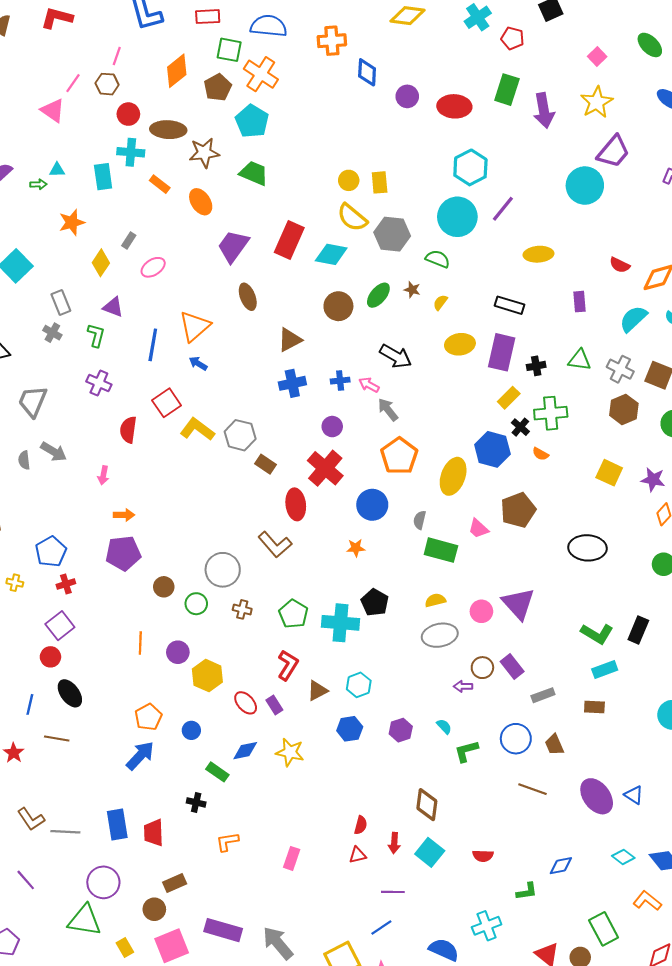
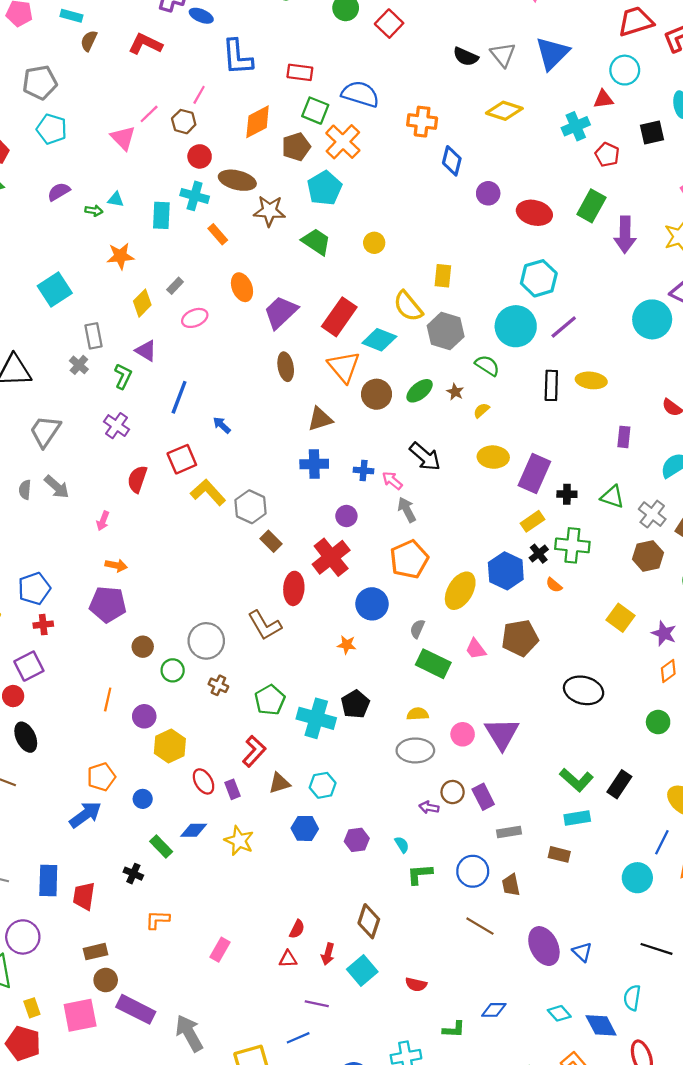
yellow circle: (349, 180) -> (374, 243), moved
orange ellipse: (201, 202) -> (242, 287), moved
black rectangle: (510, 305) -> (551, 385), moved, turned 64
orange triangle: (195, 326) -> (344, 367), moved, turned -40
brown circle: (154, 909) -> (106, 980), moved

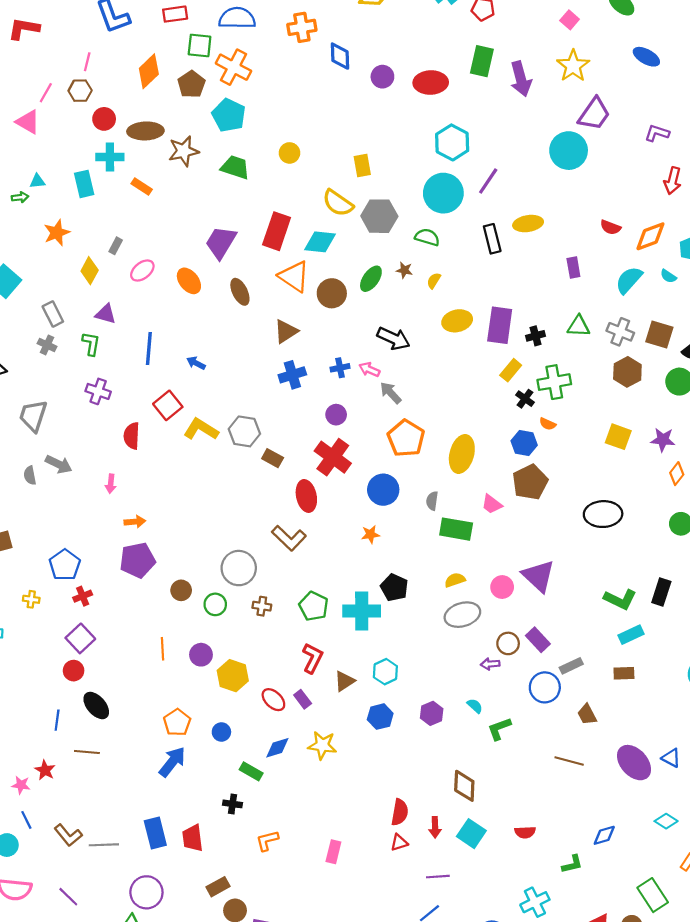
orange ellipse: (242, 287) -> (189, 281), moved
blue hexagon: (506, 571) -> (524, 443), moved, size x0.7
blue circle: (473, 871) -> (545, 687), moved
red semicircle: (297, 929) -> (400, 812), size x1.4

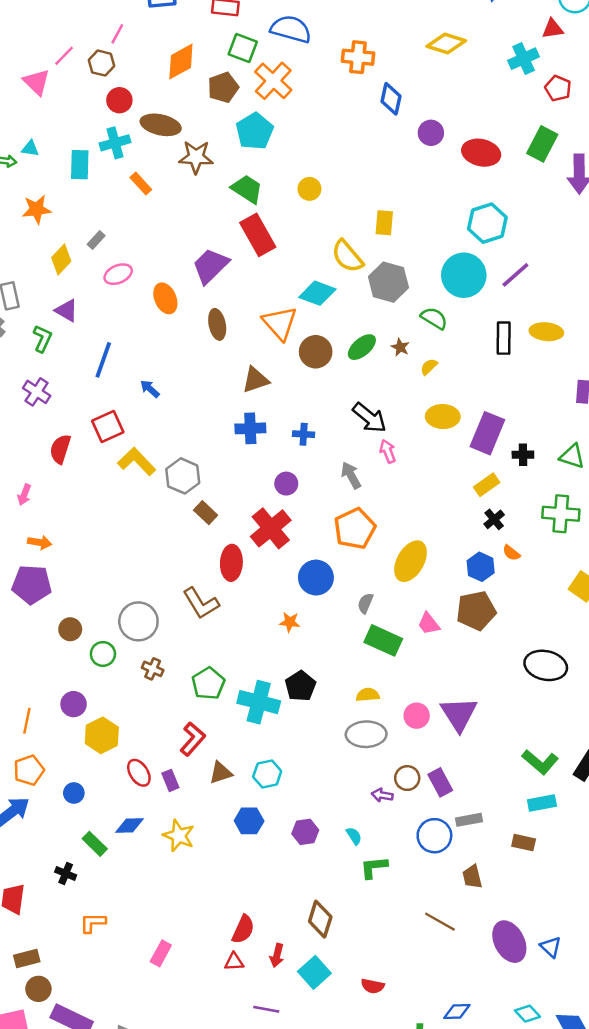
cyan cross: (110, 157) -> (115, 143), turned -30
red rectangle: (277, 231) -> (258, 235), moved, turned -63
pink arrow: (369, 370) -> (388, 451), moved, turned 30
green cross: (554, 382) -> (561, 514), moved
orange line: (163, 649) -> (27, 721), moved

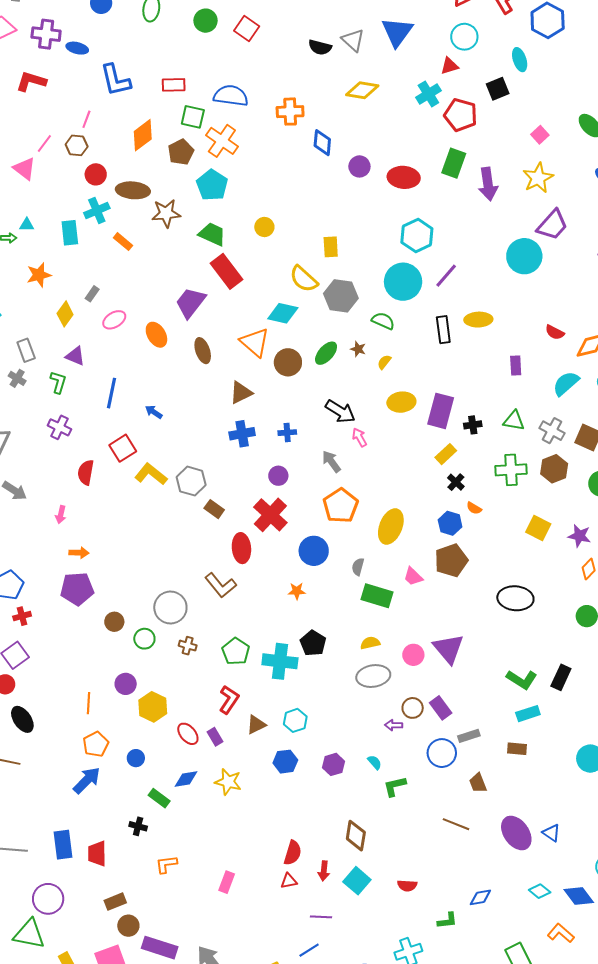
red pentagon: (558, 88) -> (461, 115), size x1.5

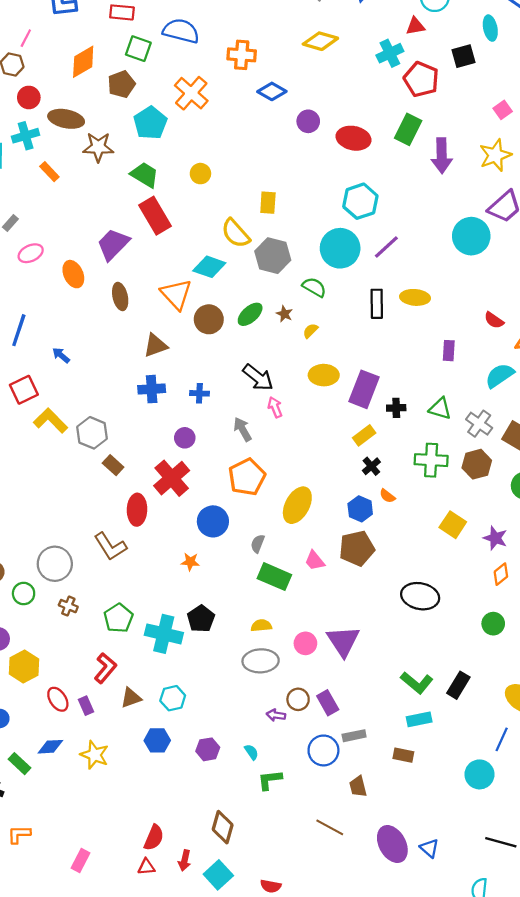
orange cross: (222, 141) -> (191, 93), moved
blue diamond: (322, 143) -> (272, 91), turned -72

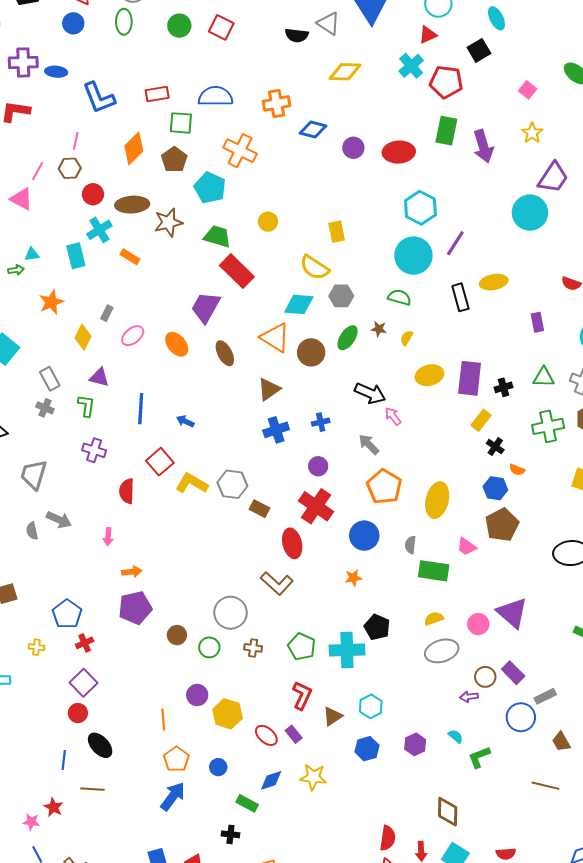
yellow star: (495, 155) -> (532, 133), size x0.7
gray hexagon: (273, 256) -> (341, 296), moved, size x0.7

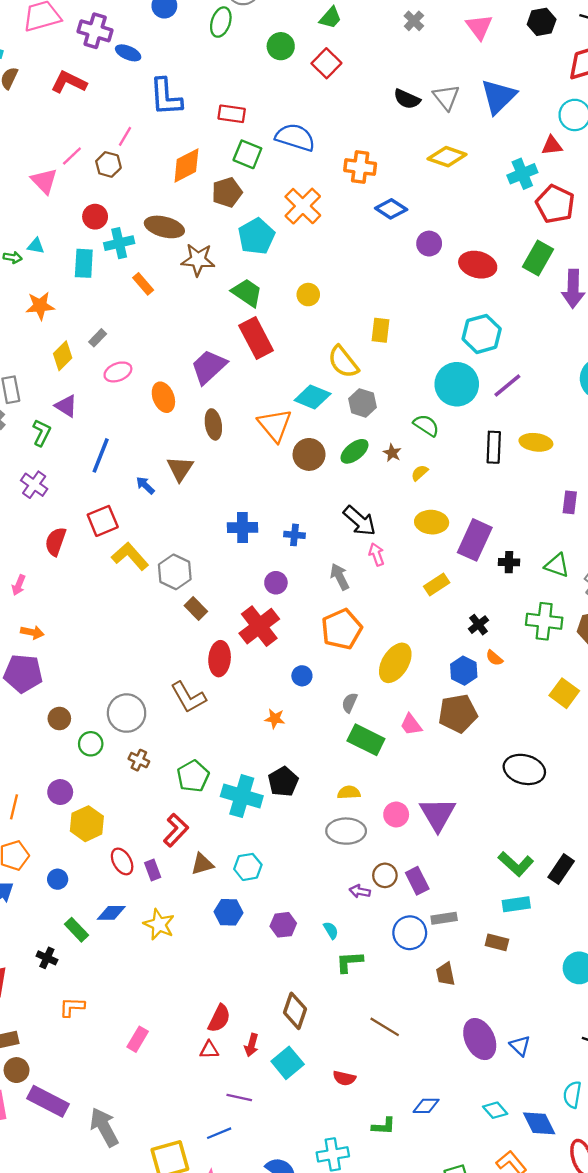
red circle: (93, 194) -> (95, 217), moved
brown triangle: (269, 389) -> (180, 469), moved, turned -40
yellow rectangle: (481, 420) -> (437, 584), moved
blue circle: (364, 536) -> (302, 676), size x0.6
brown line: (545, 786) -> (385, 1027), moved

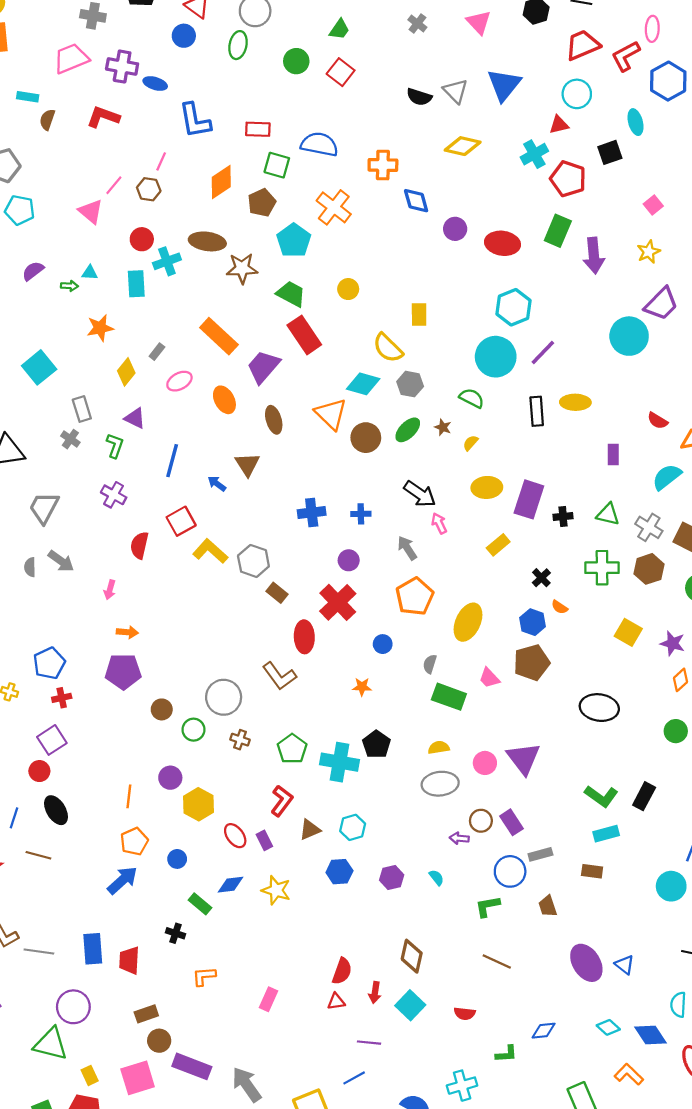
blue diamond: (391, 209) -> (416, 201), turned 48
orange rectangle: (143, 284) -> (219, 336), moved, size x1.8
green L-shape: (349, 962) -> (488, 906), moved

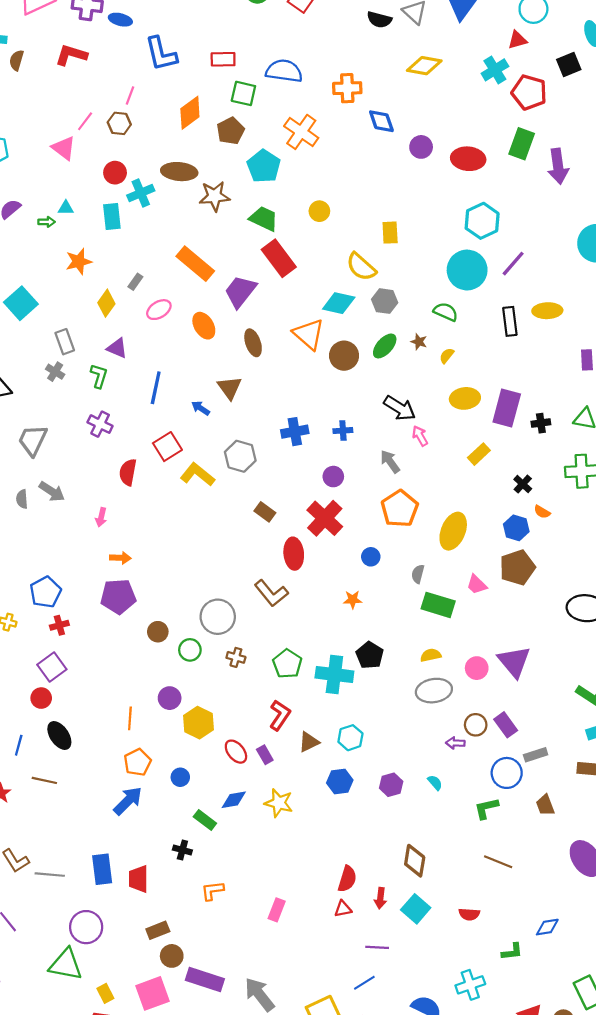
gray hexagon: (253, 561) -> (240, 456), moved

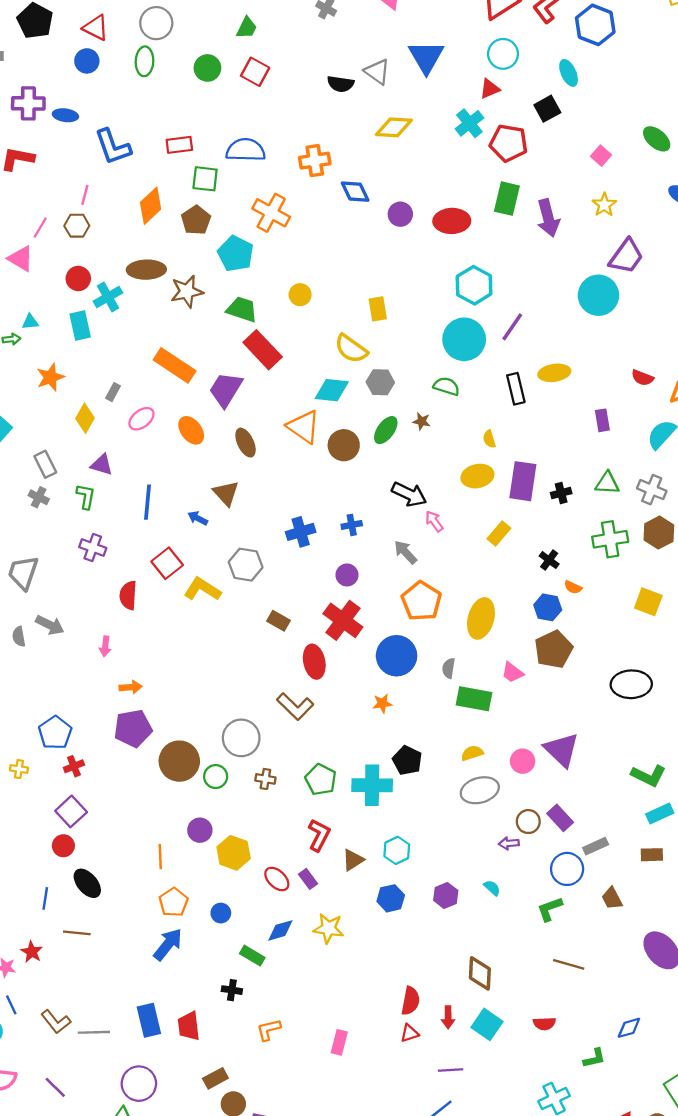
yellow semicircle: (447, 356) -> (489, 439), moved, turned -49
blue circle: (371, 557) -> (397, 656), size x2.0
brown circle: (158, 632) -> (179, 761), size x1.8

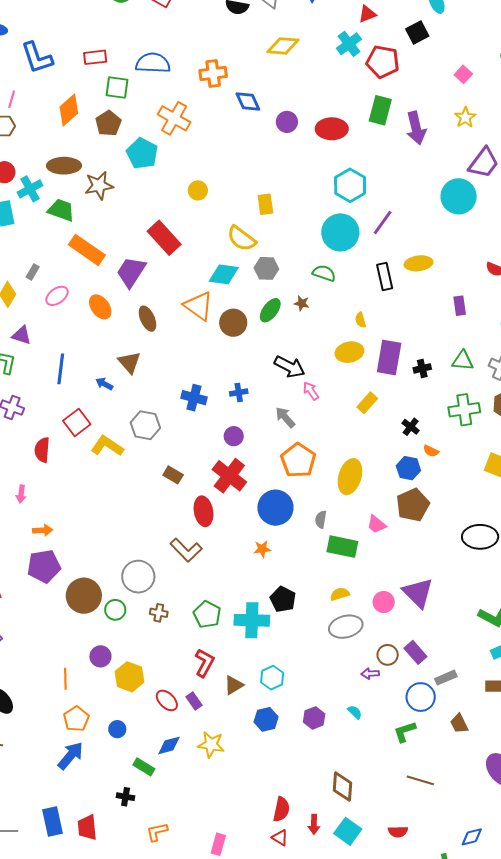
green trapezoid: (242, 309) -> (61, 210), moved
blue cross: (301, 532) -> (194, 398), turned 30
red triangle: (410, 1033) -> (280, 838), turned 48

